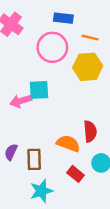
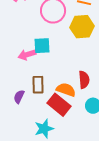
brown rectangle: (34, 159) -> (38, 85), moved
red rectangle: (76, 174) -> (59, 105), moved, size x1.6

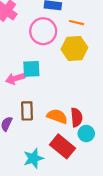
red semicircle: (84, 80) -> (77, 117), moved
red rectangle: (59, 105) -> (63, 146), moved

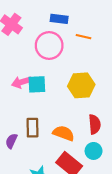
yellow hexagon: (74, 48) -> (81, 85), moved
pink arrow: (15, 79) -> (21, 82), moved
red semicircle: (77, 117) -> (95, 124), moved

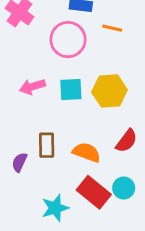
cyan square: (37, 84) -> (71, 89), moved
red semicircle: (95, 124) -> (127, 141), turned 42
cyan circle: (94, 151) -> (124, 188), moved

